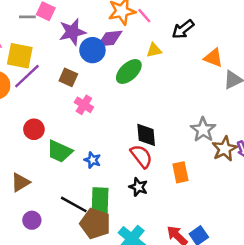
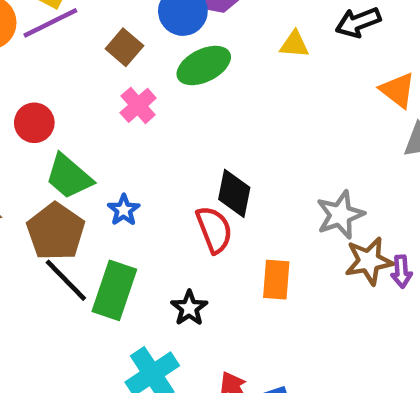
green ellipse: (129, 71) -> (204, 66), moved
black star: (138, 187) -> (189, 308), moved
brown pentagon: (95, 224) -> (56, 232), moved

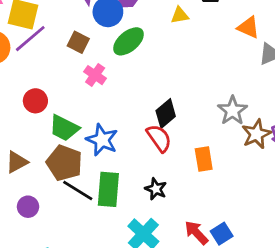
black diamond: (234, 193) -> (166, 114), turned 52
blue star: (124, 210) -> (102, 140), size x1.6

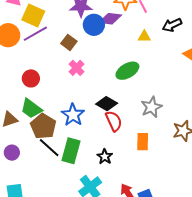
green ellipse: (129, 41) -> (127, 71), moved
gray star: (232, 111) -> (151, 107), moved
black diamond: (166, 114) -> (107, 104), moved, turned 60
green trapezoid: (64, 128) -> (31, 109), moved

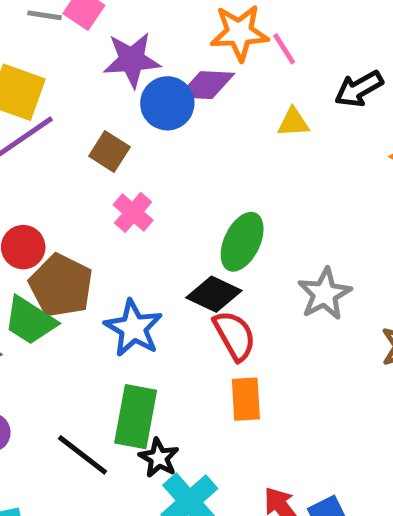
green ellipse: (127, 71) -> (242, 242), moved, turned -30
brown pentagon: (43, 126) -> (61, 286), moved
orange rectangle: (143, 142) -> (246, 399), moved
black line: (49, 148) -> (82, 455), moved
black star: (105, 157) -> (159, 458), moved

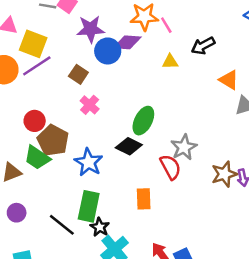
red semicircle: (235, 335) -> (170, 167), moved

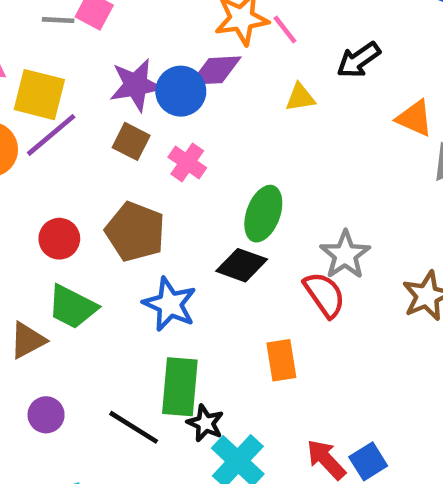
purple star: (90, 29) -> (136, 85), moved
pink cross: (90, 105) -> (187, 162), moved
brown pentagon: (53, 140) -> (135, 232), moved

